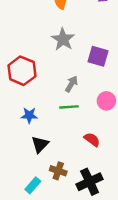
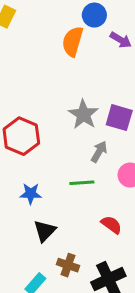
gray star: (63, 39) -> (83, 114), moved
gray arrow: (71, 84) -> (99, 152), moved

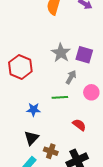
blue star: (31, 194) -> (33, 110), moved
black triangle: (45, 231) -> (31, 138), moved

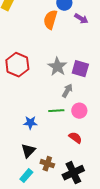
red hexagon: (20, 67) -> (17, 65), moved
pink circle: (91, 92) -> (79, 111), moved

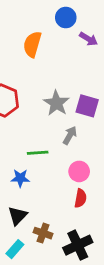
orange semicircle: (50, 20) -> (32, 44), moved
green line: (56, 111) -> (38, 153), moved
pink circle: (79, 111) -> (79, 171), moved
red semicircle: (75, 138) -> (80, 198), turned 64

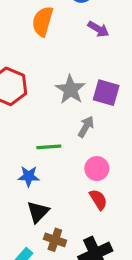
purple arrow: (89, 39) -> (98, 29), moved
red semicircle: (80, 198) -> (98, 200), turned -42
black triangle: (18, 216) -> (38, 212), moved

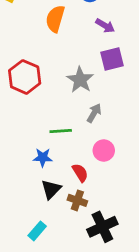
purple square: (106, 93) -> (112, 59), moved, turned -30
red semicircle: (98, 200) -> (80, 173), moved
brown cross: (55, 240) -> (77, 200), moved

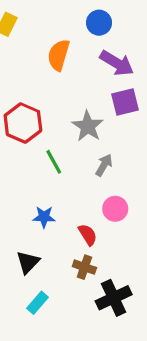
purple arrow: (105, 26) -> (117, 63), size x1.5
green line: (61, 131) -> (54, 162), moved, turned 65
black triangle: (51, 189) -> (28, 262), moved

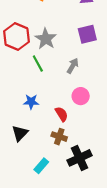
purple square: (125, 102) -> (87, 34), moved
gray star: (88, 126) -> (46, 39), moved
cyan rectangle: (38, 303) -> (41, 166), moved

